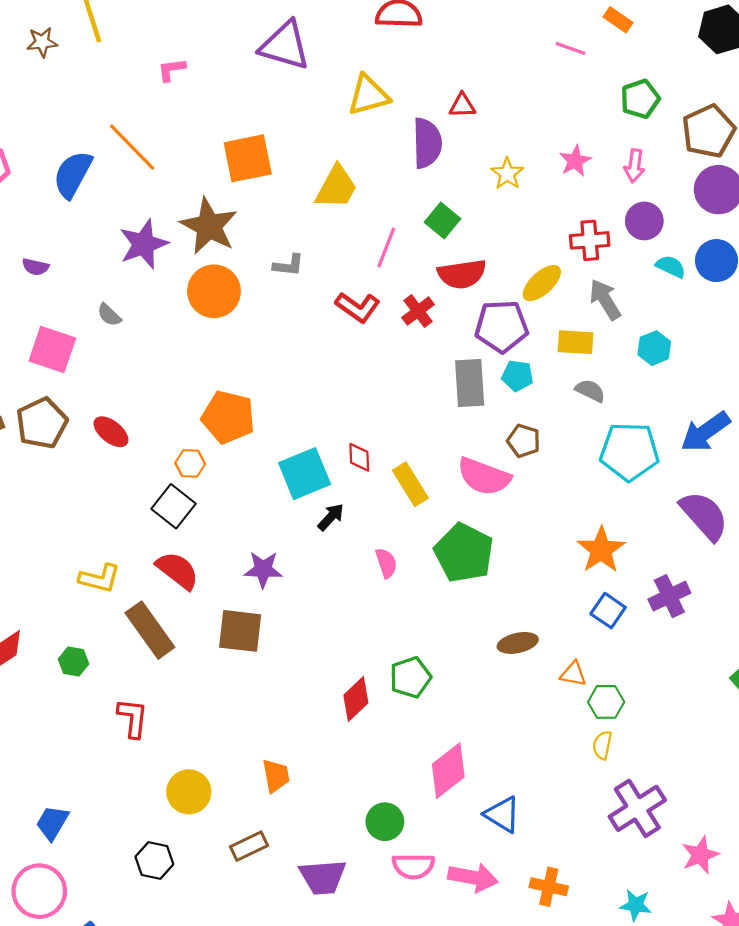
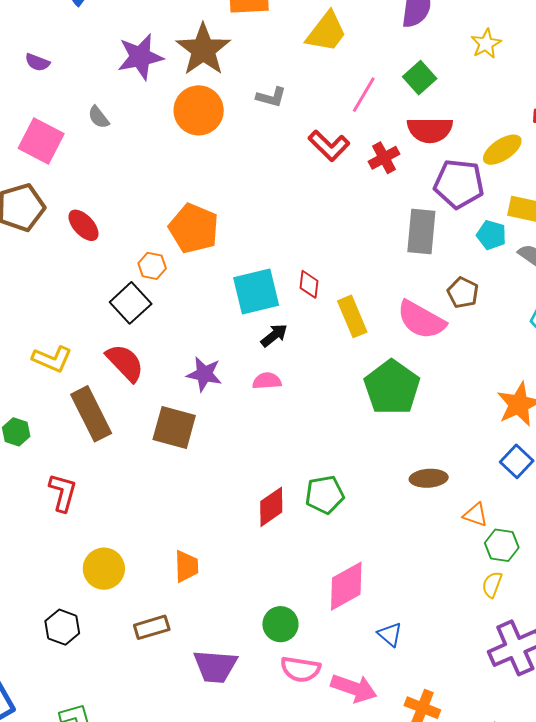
cyan pentagon: (517, 376) -> (491, 235), moved
pink semicircle: (386, 563) -> (267, 381), moved, turned -84
blue triangle: (502, 814) -> (390, 634), size x0.7

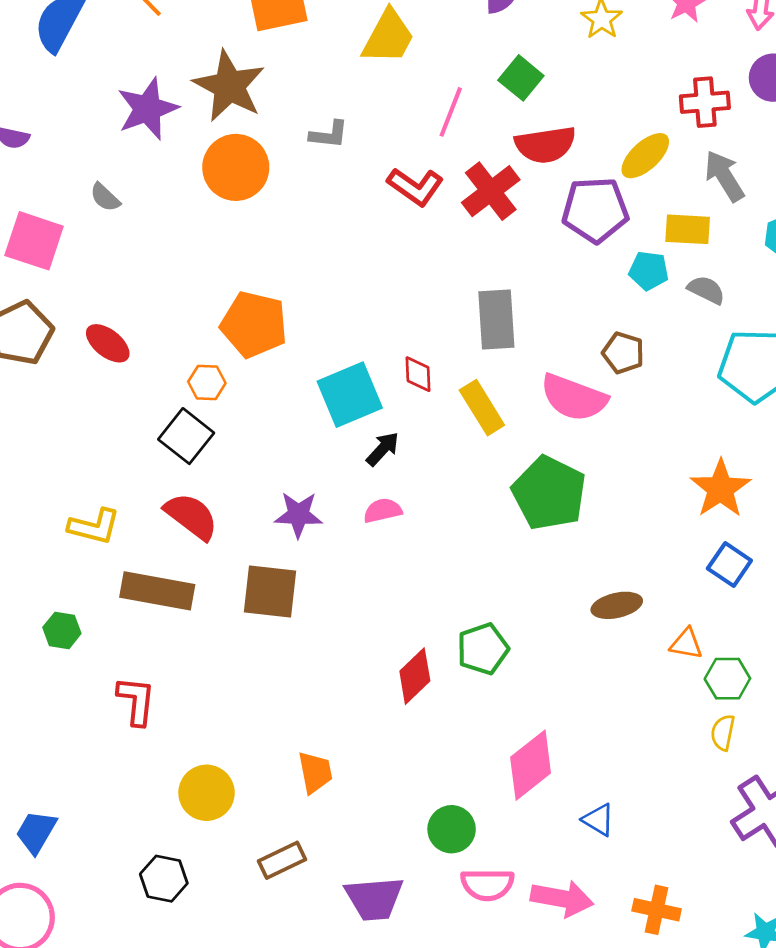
red cross: (384, 158) -> (491, 191), size x1.4
gray rectangle: (421, 232) -> (496, 319), moved
brown rectangle: (91, 414) -> (157, 591), turned -44

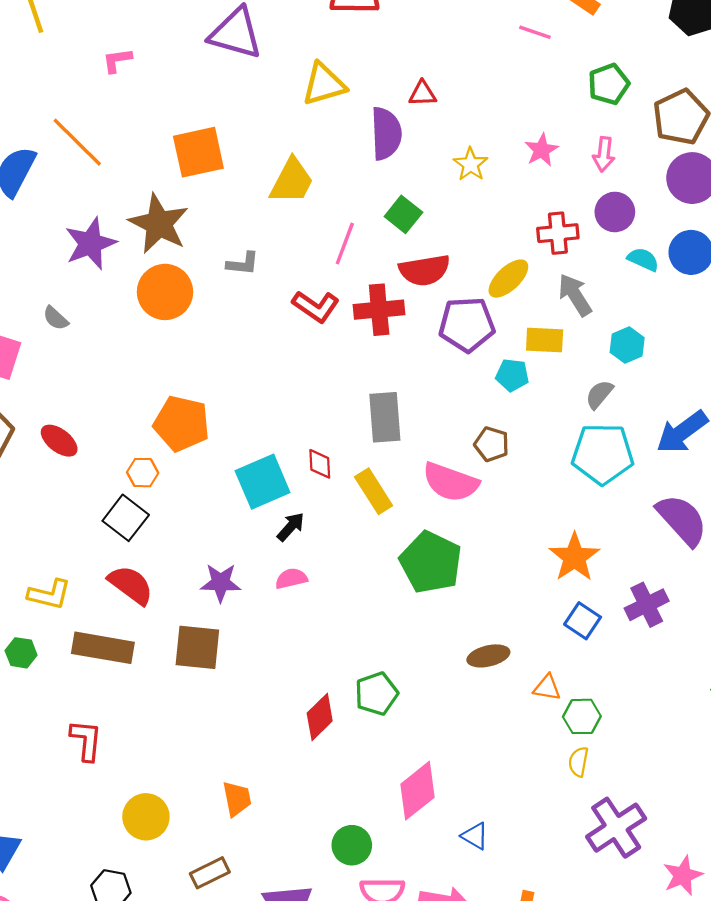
red cross: (491, 191) -> (379, 310), turned 33
gray semicircle: (706, 290) -> (599, 394), moved, turned -76
green hexagon: (62, 630) -> (21, 653), moved

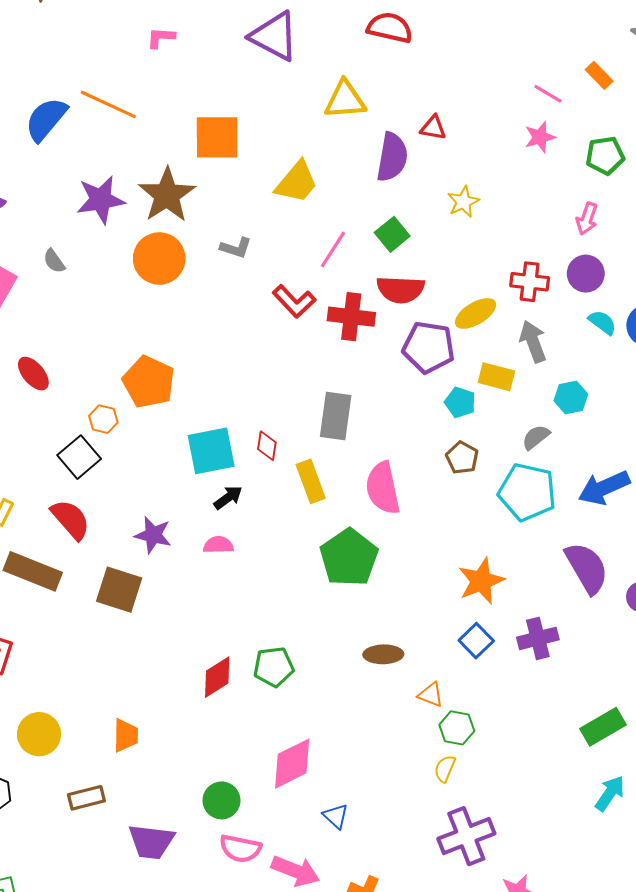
orange line: (77, 142) -> (108, 104), turned -32
pink star: (542, 150) -> (540, 137), moved
brown pentagon: (492, 444) -> (462, 458), moved
pink semicircle: (451, 482) -> (383, 488), turned 46

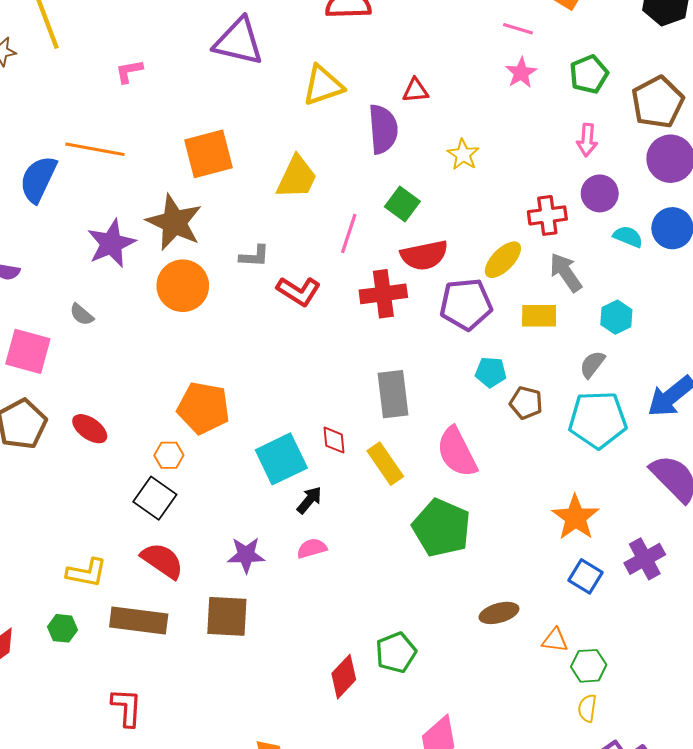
red L-shape: (294, 301) -> (299, 291), moved
cyan pentagon: (460, 402) -> (491, 372), moved

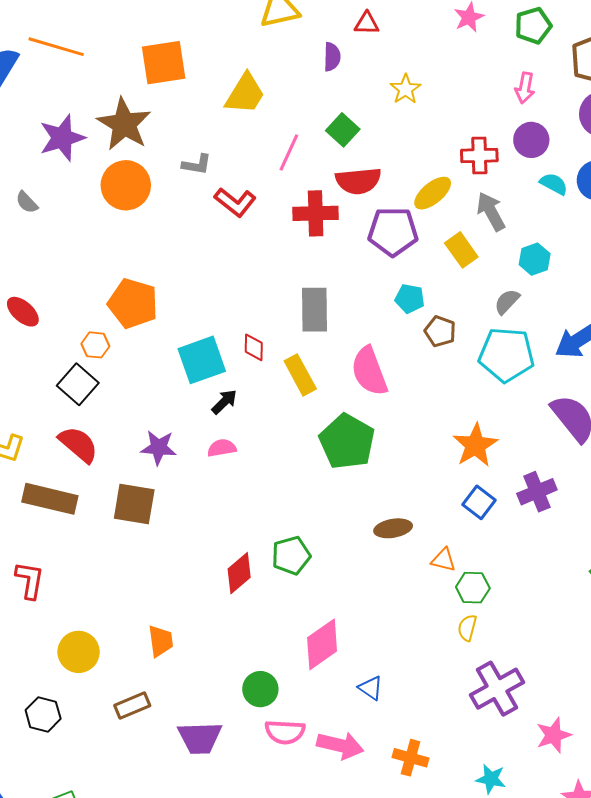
purple semicircle: (383, 129) -> (332, 57), size x0.6
yellow rectangle: (539, 316) -> (461, 250), turned 48

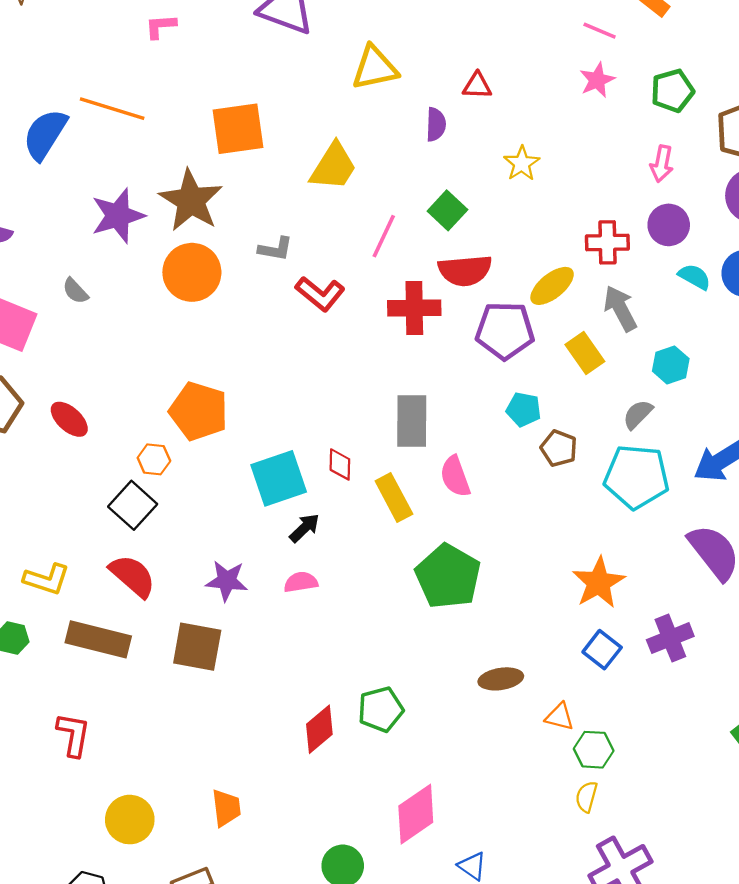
pink semicircle: (369, 371) -> (455, 476), moved, size x0.7

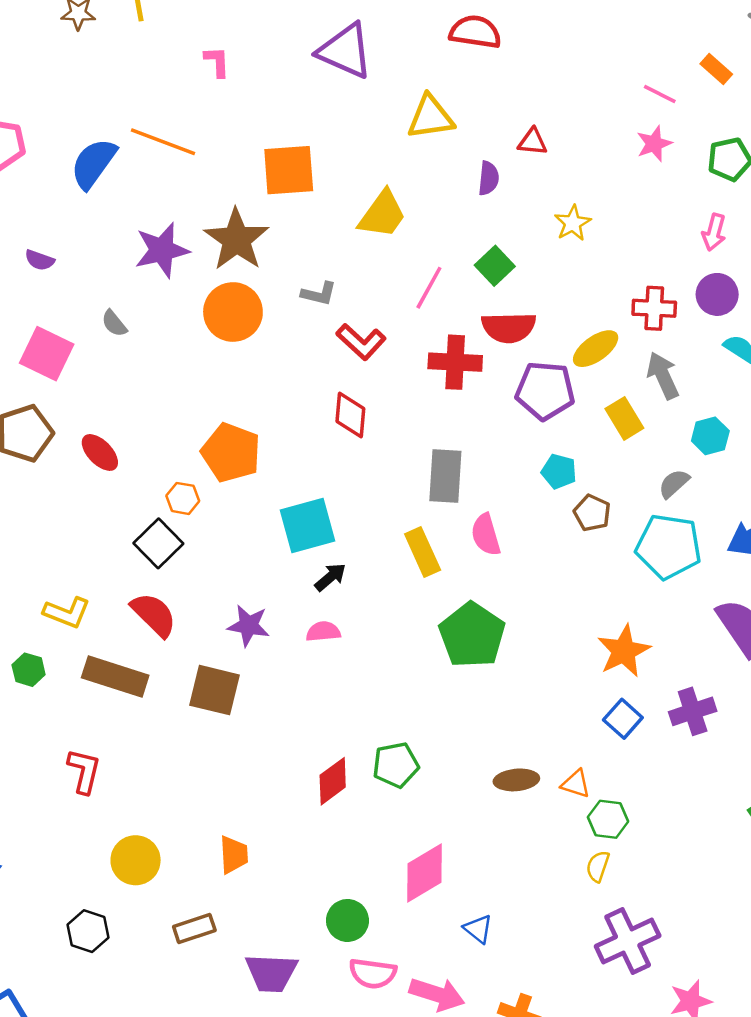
pink L-shape: (161, 26) -> (217, 62), turned 88
red diamond: (340, 464) -> (350, 415), moved, size x1.4
brown ellipse: (501, 679) -> (516, 780), moved

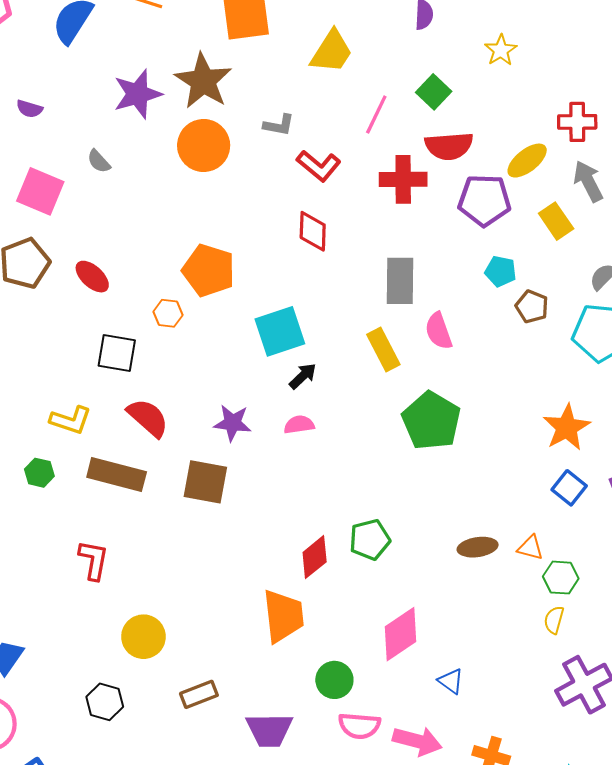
black square: (158, 543) -> (117, 353), moved, turned -33
orange trapezoid: (234, 855) -> (283, 616), moved, size x1.6

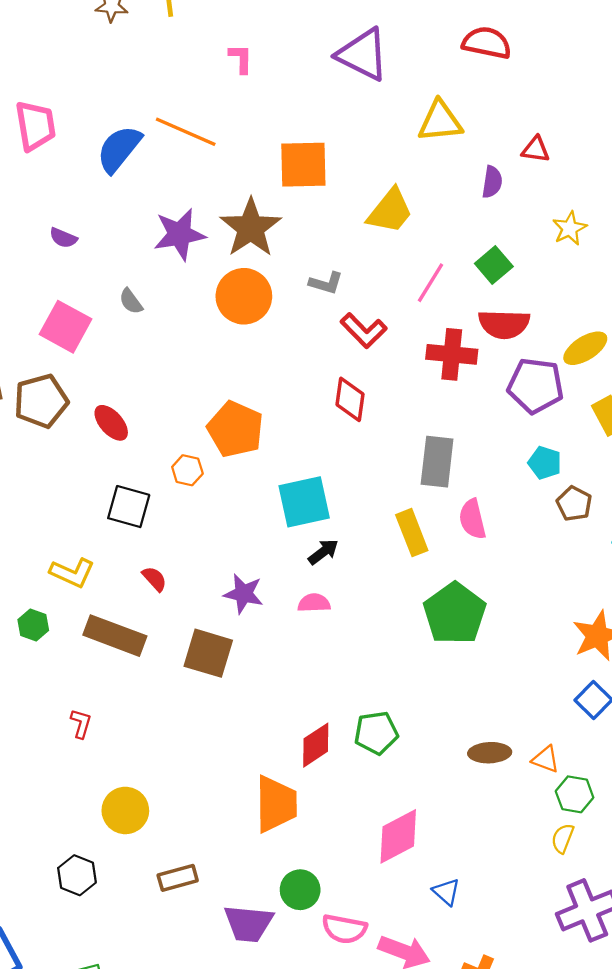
red semicircle: (148, 418) -> (154, 579), size x0.6
red L-shape: (93, 560) -> (81, 724), size x0.7
green circle: (334, 680) -> (300, 890), moved

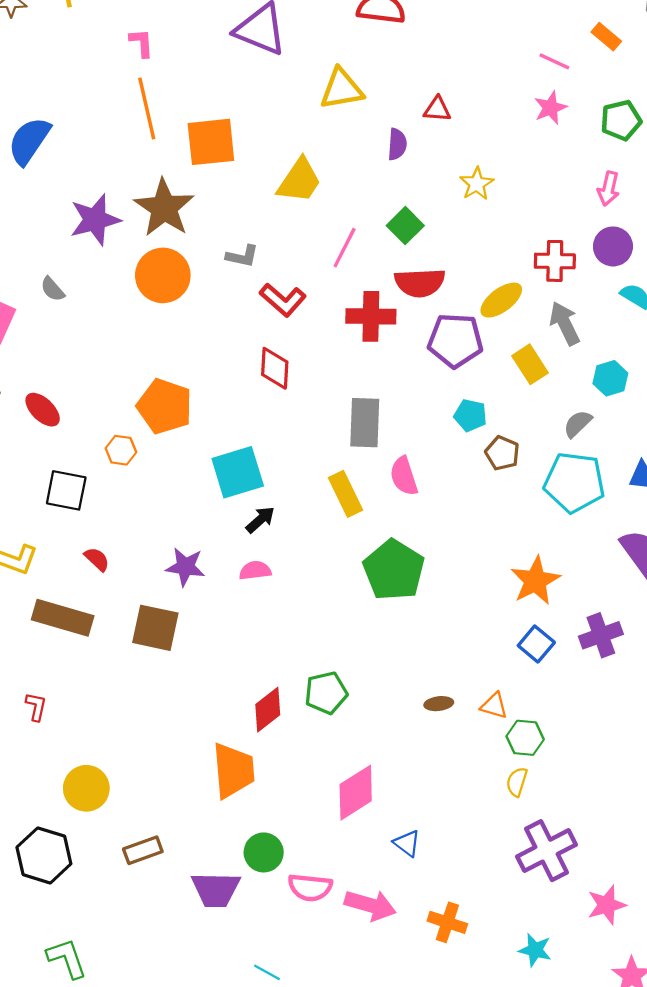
orange line: (186, 132) -> (147, 108), moved, turned 58
brown ellipse: (490, 753) -> (439, 704), size x0.7
black hexagon: (77, 875) -> (44, 855), size x1.4

